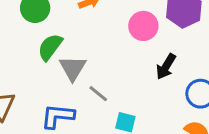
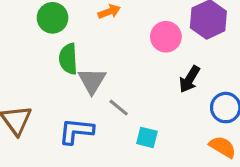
green semicircle: (50, 47) -> (68, 59), turned -40

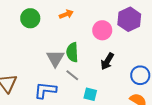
green semicircle: (68, 59) -> (72, 52), moved
black arrow: (189, 79) -> (107, 61), moved

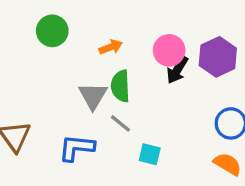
orange arrow: (66, 14) -> (111, 47), moved
purple hexagon: (129, 19) -> (218, 57), moved
black arrow: (107, 61) -> (177, 70), moved

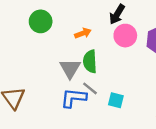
black arrow: (177, 70) -> (117, 14), moved
blue L-shape: (77, 148) -> (74, 98), moved
cyan square: (150, 154) -> (116, 100), moved

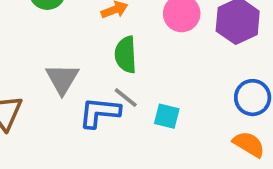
gray triangle: (70, 68) -> (62, 79), moved

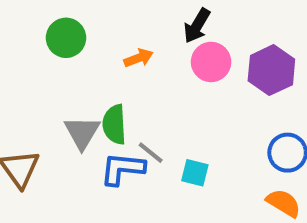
green semicircle: (126, 55) -> (114, 124), moved

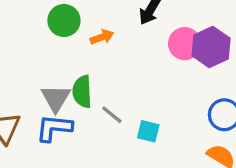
green circle: (66, 38) -> (64, 20), moved
pink circle: (211, 62) -> (185, 44), moved
blue L-shape: (122, 169) -> (54, 128), moved

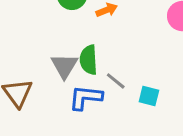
blue L-shape: (54, 128) -> (86, 98), moved

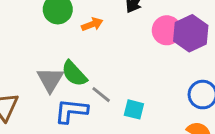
green semicircle: (89, 60) -> (74, 74), turned -40

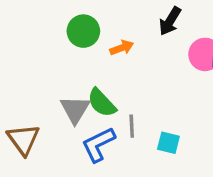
gray line: (101, 95) -> (132, 126), turned 48
blue L-shape: (71, 111) -> (98, 144), turned -32

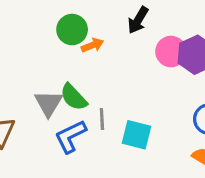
green circle: (83, 31) -> (72, 30), moved
cyan square: (168, 143) -> (136, 135), size x1.4

